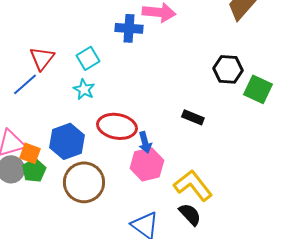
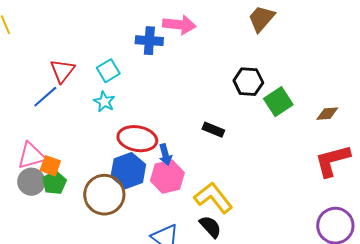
green square: (258, 89) -> (278, 102), turned 32
blue hexagon: (67, 141) -> (128, 171), moved

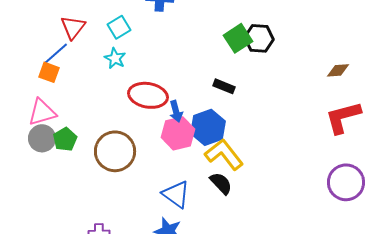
green square: (278, 102) -> (238, 38), moved
orange square: (50, 166) -> (49, 72), moved
blue hexagon: (128, 171) -> (208, 127), moved

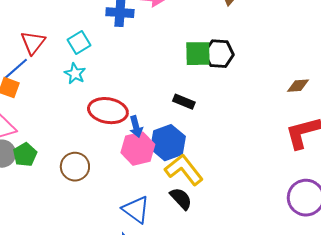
green square: (238, 38) -> (198, 54), turned 32
brown circle: (115, 151) -> (75, 167), size x0.7

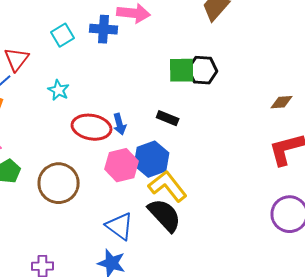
cyan square: (79, 43) -> (63, 35), moved
blue arrow: (136, 127) -> (120, 124), moved
brown circle: (75, 167) -> (59, 183), size x1.4
black semicircle: (181, 199) -> (165, 215), size x1.5

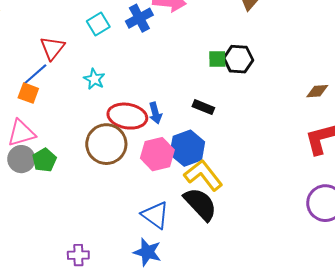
blue cross: (104, 29) -> (139, 18), turned -32
green square: (182, 70) -> (217, 59), size x0.7
brown circle: (59, 183) -> (106, 144), moved

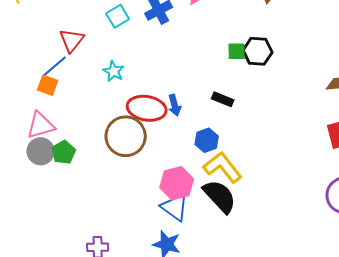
blue hexagon: (187, 148) -> (207, 140), size x0.7
pink hexagon: (157, 154) -> (177, 183), moved

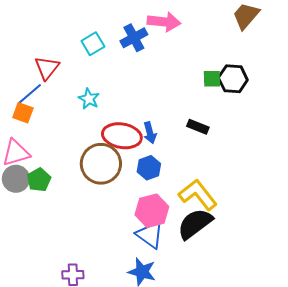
blue hexagon: (207, 140) -> (149, 168), moved
black semicircle: (220, 196) -> (195, 224), turned -84

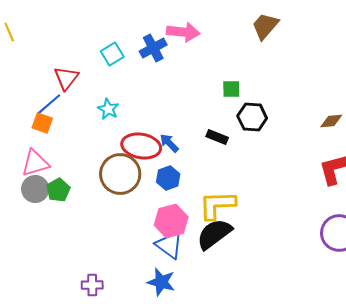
black hexagon: (233, 79) -> (252, 117), moved
blue arrow: (150, 133) -> (169, 143), turned 150
yellow L-shape: (198, 195) -> (217, 205), turned -54

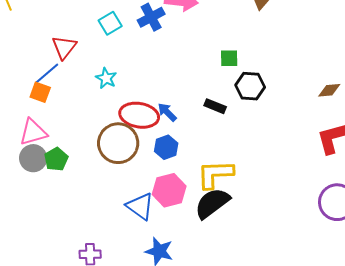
blue triangle: (169, 245) -> (140, 206), moved

